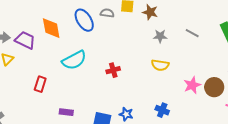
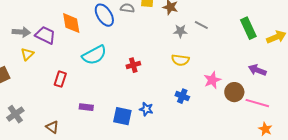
gray line: (192, 33) -> (201, 25), moved
brown circle: (214, 87) -> (234, 92), moved
blue cross: (162, 110) -> (182, 96), moved

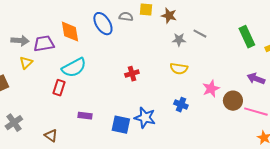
purple trapezoid: (45, 35) -> (44, 44), turned -35
cyan semicircle: (94, 55) -> (74, 68), moved
blue star: (146, 109) -> (145, 118), size x1.5

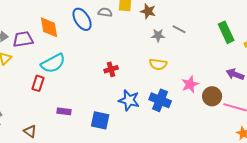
blue cross: (181, 105) -> (160, 100), size x1.5
blue star: (145, 118) -> (129, 100), moved

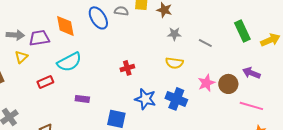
gray line: (179, 29) -> (205, 43), moved
red rectangle: (38, 83) -> (45, 82), moved, turned 49
brown circle: (212, 96) -> (228, 84), moved
purple rectangle: (64, 111) -> (82, 99), moved

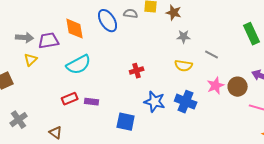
gray line: (205, 43) -> (212, 55), moved
red rectangle: (45, 82) -> (70, 99), moved

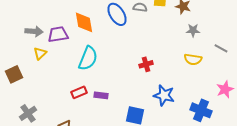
cyan semicircle: (79, 65) -> (88, 58), turned -40
pink star: (216, 86) -> (225, 89), moved
blue cross: (186, 102) -> (201, 110), moved

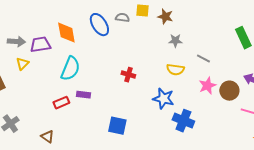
red cross: (146, 64) -> (128, 75), turned 32
pink star: (225, 89) -> (207, 86), moved
purple rectangle: (101, 95) -> (83, 95), moved
blue star: (164, 95) -> (163, 99), moved

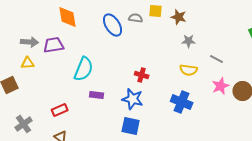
orange diamond: (66, 33) -> (68, 17), moved
yellow triangle: (22, 64) -> (28, 63), moved, turned 40
blue star: (163, 99) -> (133, 99), moved
red rectangle: (61, 103) -> (60, 110), moved
blue cross: (183, 121) -> (182, 102), moved

